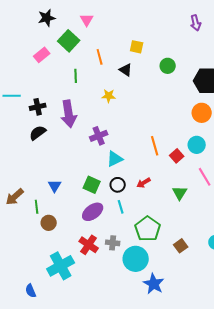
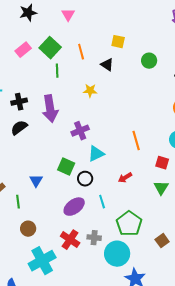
green square: (69, 41) -> (50, 48), moved
red square: (177, 156) -> (162, 163), moved, turned -32
green square: (92, 185) -> (66, 167), moved
black circle: (118, 185) -> (85, 179), moved
brown circle: (49, 223) -> (28, 229), moved

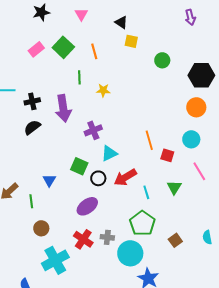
black triangle: (107, 65) -> (121, 22), moved
green line: (57, 71) -> (79, 77), moved
red square: (162, 163) -> (167, 155), moved
red arrow: (125, 178) -> (125, 177), moved, size x1.6
cyan line: (102, 202) -> (146, 192), moved

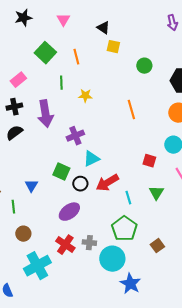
pink rectangle: (36, 49) -> (18, 80), moved
orange line: (149, 140) -> (131, 110), moved

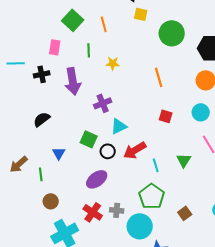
green circle: (144, 66) -> (172, 33), size x1.6
pink rectangle: (18, 80) -> (55, 47), moved, turned -42
black semicircle: (14, 133) -> (42, 119), moved
red square: (149, 161) -> (166, 116), moved

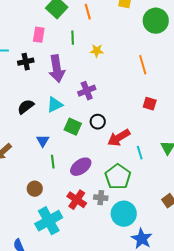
cyan triangle: (119, 126) -> (55, 105), moved
black circle: (108, 151) -> (98, 122), moved
green line: (41, 174) -> (53, 162), moved
green pentagon: (152, 196) -> (118, 177), moved

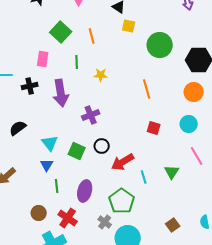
cyan triangle: (55, 105) -> (50, 143), moved, turned -42
black semicircle: (26, 107) -> (18, 128), moved
purple ellipse: (81, 167) -> (85, 191), turned -40
gray cross: (101, 198) -> (105, 222), turned 32
red cross: (77, 200) -> (68, 218), moved

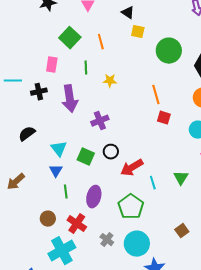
red square: (154, 128) -> (164, 118), moved
gray cross: (105, 222) -> (107, 240), moved

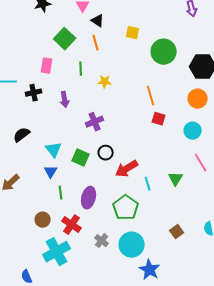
black triangle: (128, 13) -> (98, 21), moved
purple arrow: (70, 99) -> (65, 100), size x0.6

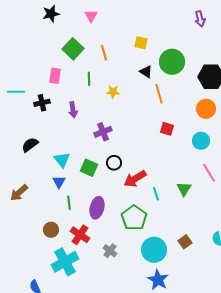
black triangle: (98, 21) -> (146, 72), moved
orange line: (151, 96) -> (159, 94), moved
cyan circle: (132, 245) -> (154, 250), moved

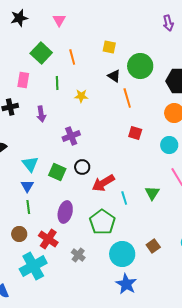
green line: (69, 203) -> (28, 207), moved

